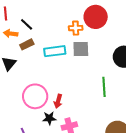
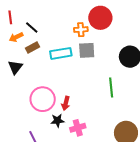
orange arrow: (11, 33) -> (16, 37), turned -32

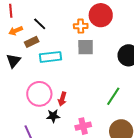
black line: (32, 28) -> (40, 24), moved
cyan rectangle: (61, 53) -> (51, 57), moved
green line: (111, 87) -> (113, 96), moved, turned 36
pink cross: (78, 128) -> (83, 126), moved

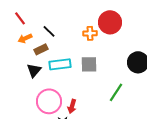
red line: (11, 11) -> (20, 18), turned -32
gray square: (86, 47) -> (89, 64), moved
black triangle: (14, 61) -> (34, 70), moved
green line: (113, 96) -> (116, 92), moved

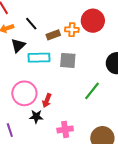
brown rectangle: (41, 49) -> (53, 35), moved
black triangle: (34, 70) -> (18, 45), moved

